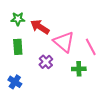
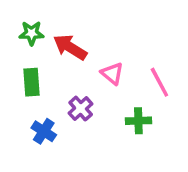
pink triangle: (64, 42) -> (112, 73), size x0.6
blue cross: (15, 82) -> (44, 131), moved

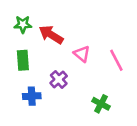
green cross: (138, 121) -> (101, 104), moved, turned 30
blue cross: (44, 131) -> (32, 96), turned -36

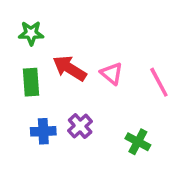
red arrow: (51, 35) -> (70, 68), moved
purple cross: (59, 79) -> (80, 126), moved

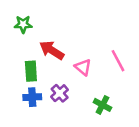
pink triangle: (112, 73) -> (83, 67), moved
green rectangle: (31, 82) -> (31, 71), moved

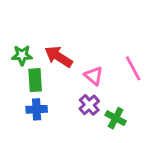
green star: (23, 24) -> (22, 55), moved
purple cross: (60, 93) -> (89, 105), moved

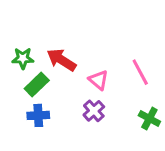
green rectangle: (35, 80) -> (37, 85), turned 50
green cross: (116, 118) -> (149, 118), moved

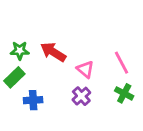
green rectangle: (37, 85) -> (14, 77), moved
green cross: (149, 118) -> (124, 93), moved

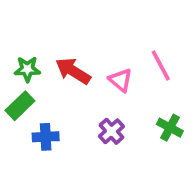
pink line: (122, 63) -> (161, 65), moved
pink triangle: (85, 69) -> (121, 80), moved

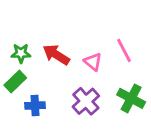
green cross: (170, 128) -> (131, 98), size x1.4
purple cross: (111, 131) -> (86, 101), size x1.4

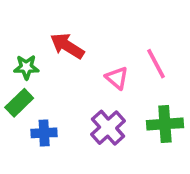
red arrow: (56, 55) -> (67, 46), moved
green cross: (131, 98) -> (165, 124), turned -32

